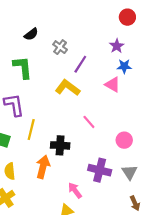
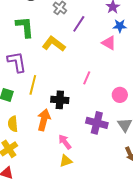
yellow L-shape: (68, 88) -> (54, 44), moved
pink line: (89, 122) -> (87, 78), turned 64
pink arrow: (75, 190) -> (65, 142), moved

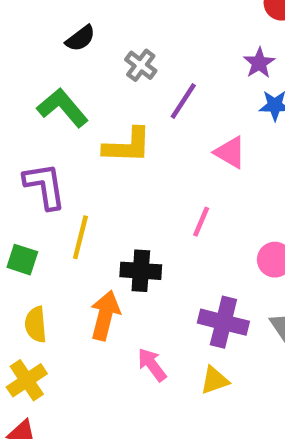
green L-shape: (25, 27) -> (63, 108), turned -35
pink triangle: (109, 43) -> (230, 152), moved
yellow L-shape: (54, 44) -> (127, 146), turned 145
yellow triangle: (66, 161) -> (215, 380), moved

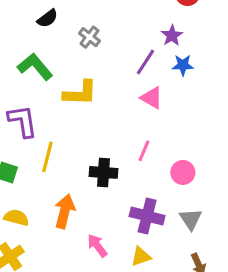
purple line: (183, 101) -> (146, 62), moved
pink line: (201, 222) -> (144, 151), moved
black cross: (141, 271) -> (103, 172), moved
yellow semicircle: (36, 324) -> (16, 218), turned 110

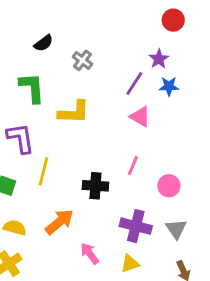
green L-shape: (35, 67) -> (32, 88), turned 36
orange arrow: (65, 211) -> (59, 222), turned 36

